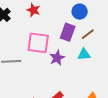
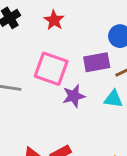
purple rectangle: (68, 32) -> (97, 62), turned 48

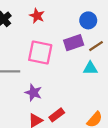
purple star: (74, 96) -> (33, 93), moved, turned -30

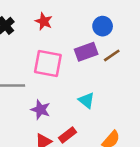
cyan triangle: (90, 68) -> (86, 100), moved, turned 40

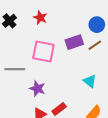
blue circle: (103, 26) -> (97, 25), moved
cyan triangle: (86, 100) -> (90, 81), moved

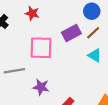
cyan triangle: (90, 81) -> (95, 55), moved

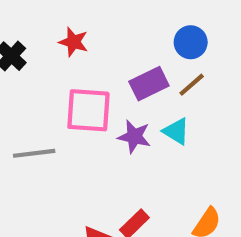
cyan triangle: (95, 55) -> (176, 131), moved
purple star: (41, 87) -> (134, 137), moved

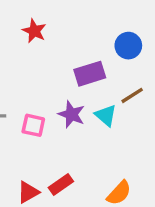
brown line: (192, 85) -> (132, 95), moved
pink square: (88, 110) -> (33, 125), moved, size x0.6

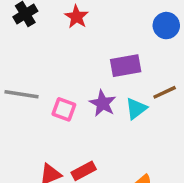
blue circle: (128, 46) -> (166, 26), moved
cyan triangle: (106, 115) -> (136, 109), turned 35

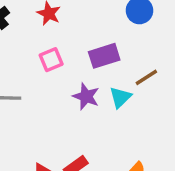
pink square: (64, 109) -> (51, 60), moved, turned -35

